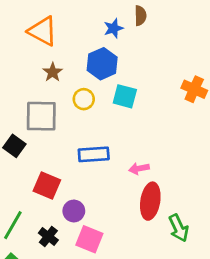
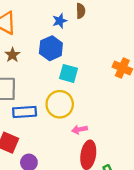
yellow circle: (84, 99) -> (60, 104), moved, size x1.6
blue rectangle: (94, 154) -> (25, 112), moved

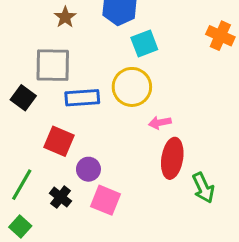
cyan square: (68, 73) -> (144, 43), turned -36

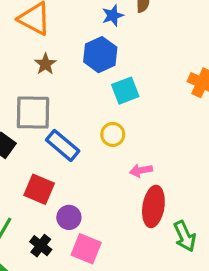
yellow circle: (132, 87) -> (113, 134), size x0.6
blue rectangle: (82, 98) -> (63, 145), turned 44

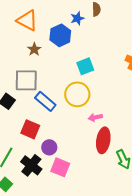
blue hexagon: (100, 55) -> (60, 35), moved
yellow circle: (113, 134) -> (77, 94), size x1.6
black cross: (41, 246) -> (31, 165), size x1.5

